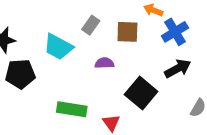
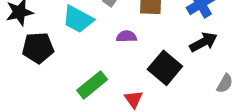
green rectangle: (72, 109) -> (92, 85), turned -48

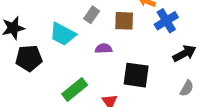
black arrow: (203, 42) -> (184, 53), moved
black square: (165, 68) -> (136, 75), turned -32

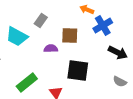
brown square: (124, 21) -> (70, 36), moved
black arrow: (184, 53) -> (118, 53), turned 54
gray semicircle: (187, 88) -> (120, 82), turned 88

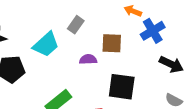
cyan trapezoid: (17, 37) -> (46, 44), turned -70

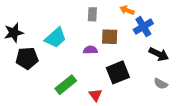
gray rectangle: (76, 25) -> (92, 14), moved, turned -32
black square: (122, 87) -> (118, 72), turned -30

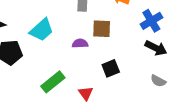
blue cross: (143, 27) -> (151, 21), moved
black square: (118, 72) -> (111, 68), size x0.7

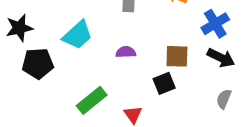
brown square: (102, 29) -> (177, 56), moved
gray semicircle: (158, 81) -> (224, 99), turned 84

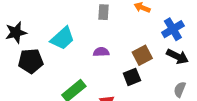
brown square: (177, 56) -> (142, 55), turned -30

